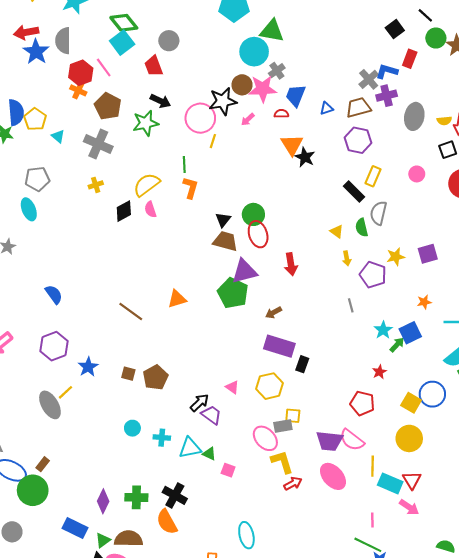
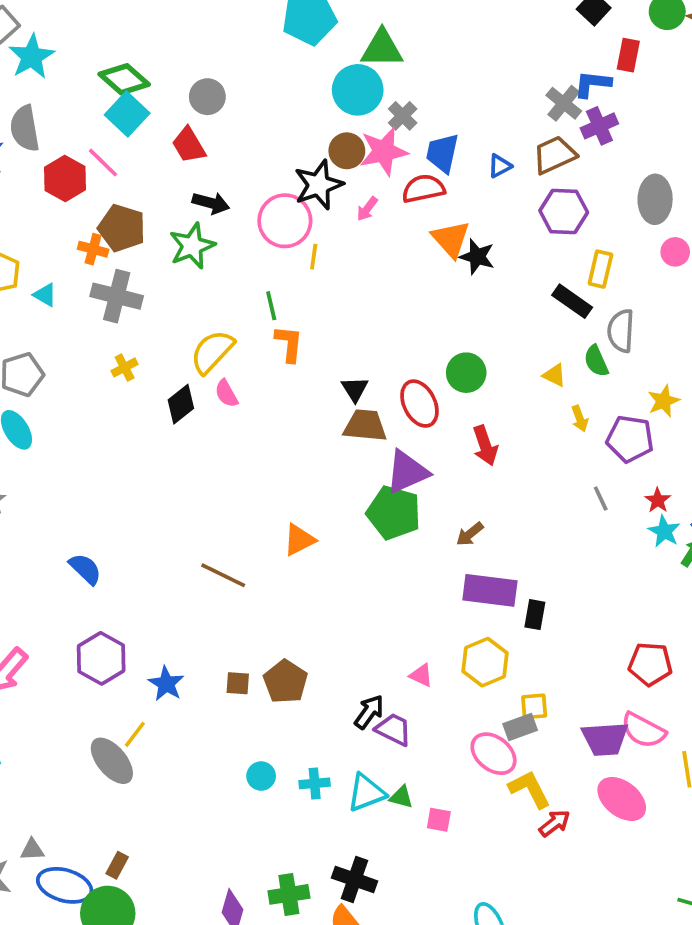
orange cross: (78, 90) -> (93, 249), moved
red semicircle: (281, 114) -> (423, 189), size x1.6
gray ellipse: (414, 116) -> (655, 199), moved
green circle: (253, 214) -> (466, 373), moved
red star: (379, 372) -> (658, 500), moved

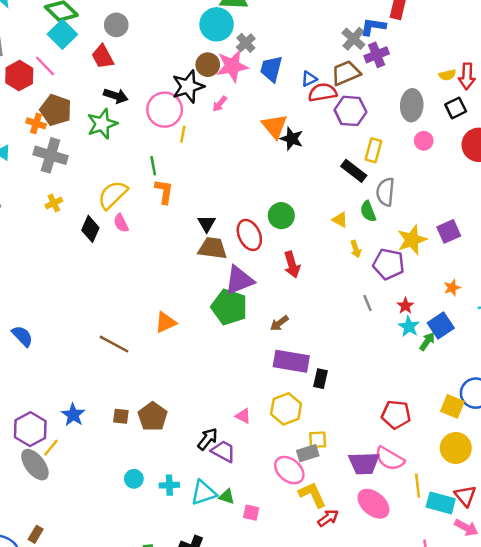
red semicircle: (423, 189) -> (323, 92), moved
yellow star: (664, 401) -> (412, 240), size x1.4
black diamond: (181, 404) -> (90, 229), turned -30
purple hexagon: (101, 658) -> (30, 429), moved

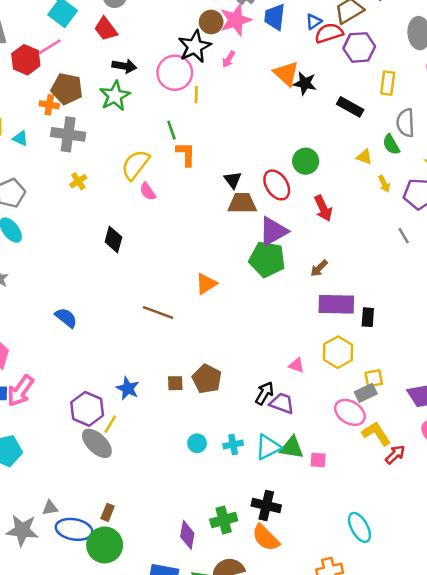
pink line: (45, 66) -> (50, 47), turned -70
black rectangle: (354, 171) -> (350, 107), moved
black diamond: (90, 229) -> (113, 239), moved
green triangle: (227, 497) -> (292, 448), size x1.5

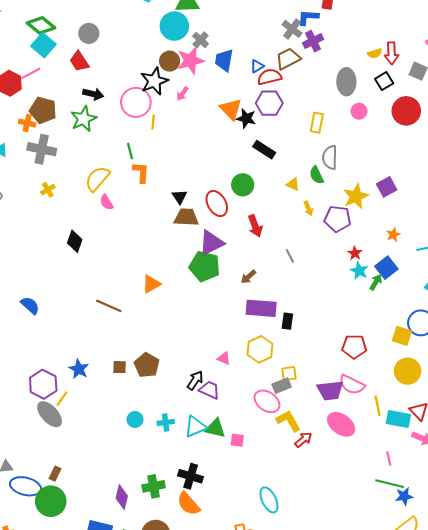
purple hexagon: (359, 47) -> (269, 103), moved
black rectangle: (350, 107) -> (264, 150), moved
gray line: (404, 236) -> (290, 256), moved

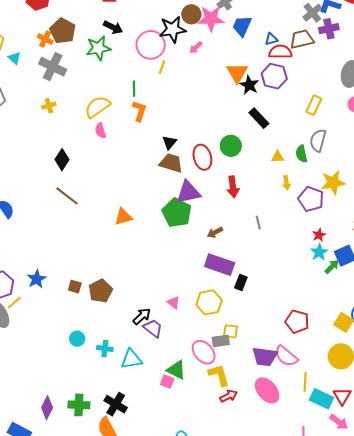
yellow triangle: (293, 184) -> (278, 157), turned -40
brown line: (109, 306) -> (67, 196), moved
green triangle: (215, 428) -> (176, 370), moved

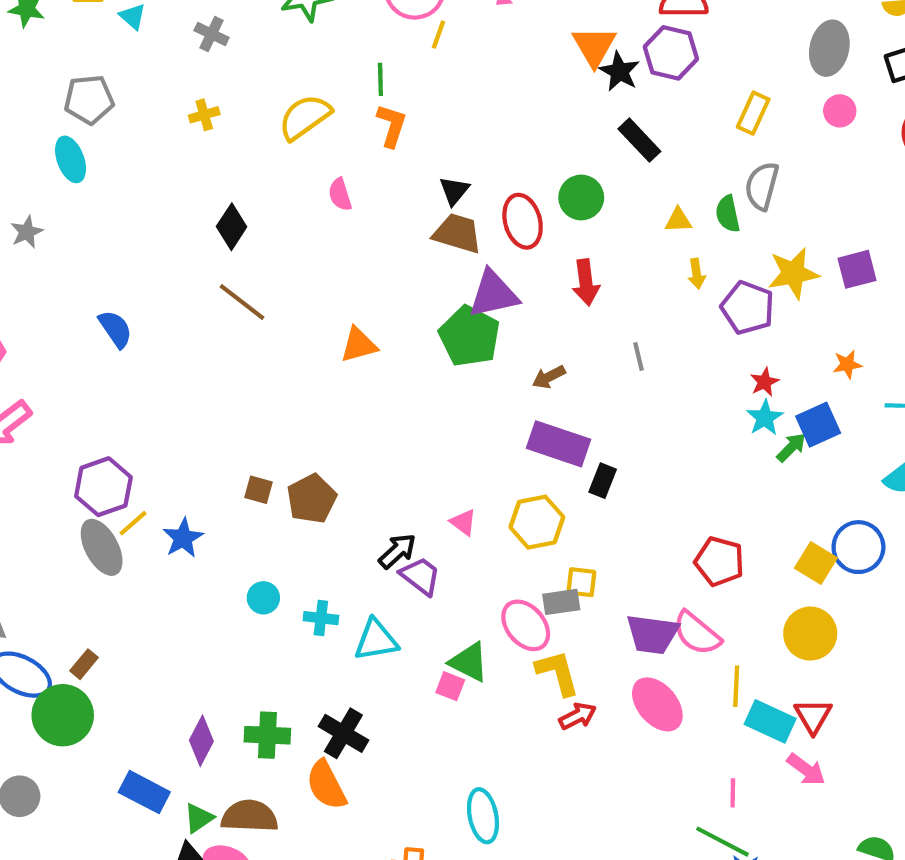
gray cross: (53, 67) -> (212, 34), size x0.6
pink semicircle: (100, 131) -> (340, 195), moved
blue star: (37, 279) -> (183, 538), moved

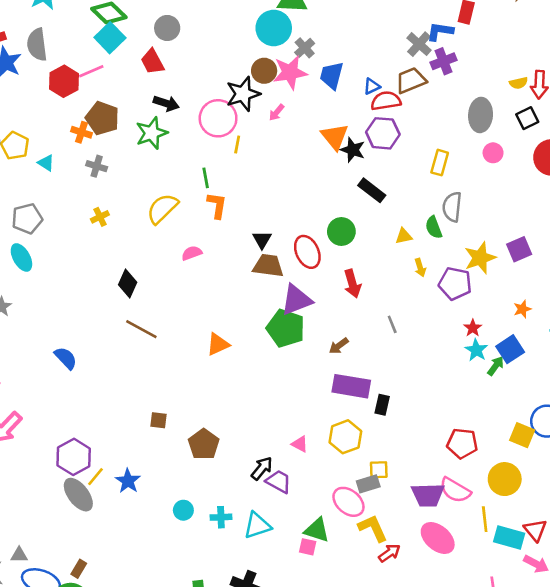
pink semicircle: (340, 195) -> (192, 253), turned 96
brown square: (259, 490) -> (158, 420), moved
yellow circle: (810, 634) -> (505, 479), moved

